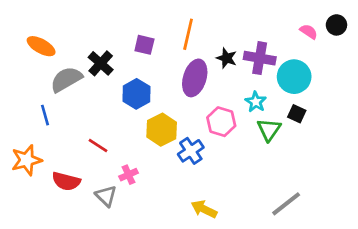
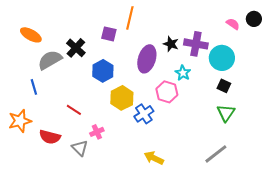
orange line: (188, 34) -> (130, 18), moved
cyan star: (256, 102) -> (183, 73), moved
green triangle: (269, 130) -> (226, 113), moved

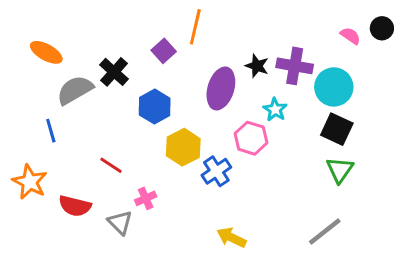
purple square: (109, 34) -> (164, 51), turned 35
black square: (224, 86) -> (337, 129), size x1.5
orange star: (20, 121) -> (30, 182), turned -30

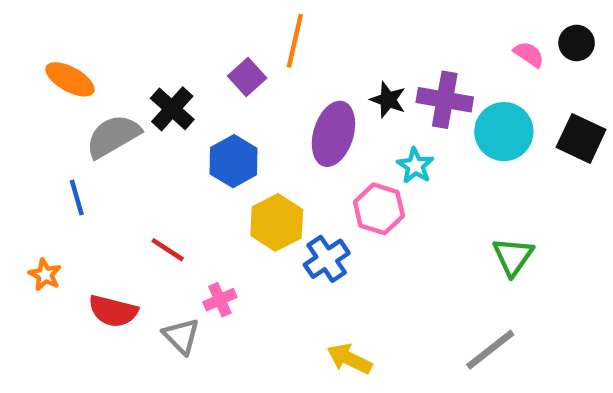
black square: (337, 129) -> (581, 138), moved
orange star: (30, 182) -> (45, 275), size x0.6

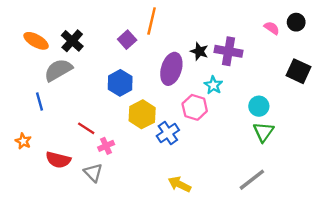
black cross: (172, 109) -> (72, 41), moved
cyan circle: (504, 132) -> (259, 106), moved, size x0.7
pink cross: (220, 300) -> (106, 146), moved

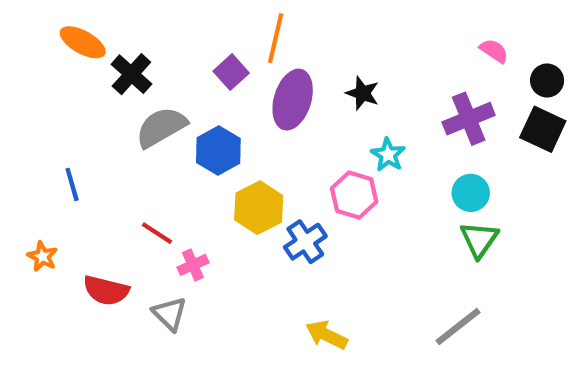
black circle: (296, 22) -> (547, 80), moved
orange ellipse: (36, 41) -> (83, 42), moved
purple cross: (229, 51) -> (469, 119), moved, turned -32
purple ellipse: (171, 69) -> (293, 100), moved
gray semicircle: (58, 70) -> (161, 127), moved

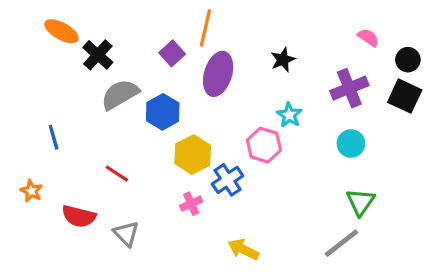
black star: (363, 93) -> (283, 60), moved, turned 30
green triangle: (479, 240) -> (360, 202), moved
pink cross: (193, 265) -> (191, 204), moved

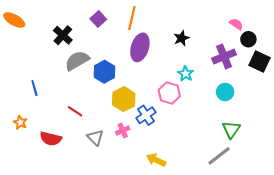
orange ellipse: (61, 31) -> (14, 20), moved
purple square: (172, 53) -> (98, 19), moved
black circle: (408, 60) -> (248, 39), moved
gray triangle: (126, 234) -> (95, 138), moved

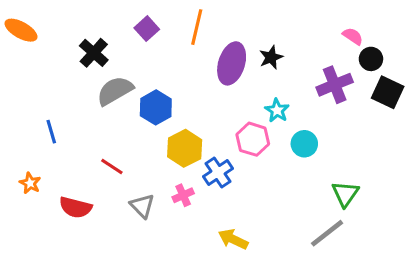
purple ellipse: (140, 47) -> (232, 63), moved
cyan circle: (225, 92) -> (304, 144), moved

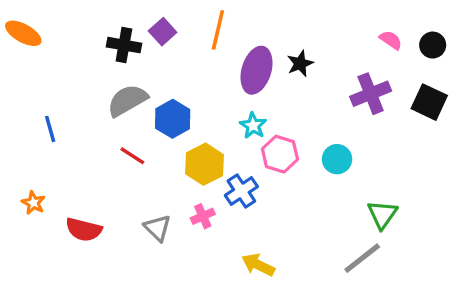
black cross: (94, 53) -> (124, 45), moved, turned -32
black circle: (371, 59) -> (433, 45), moved
cyan star: (277, 110) -> (253, 126), moved
blue line: (51, 132) -> (50, 129), moved
red line: (112, 166) -> (132, 156), moved

